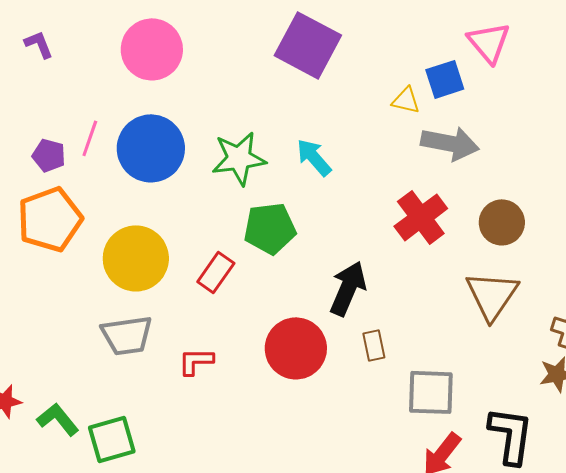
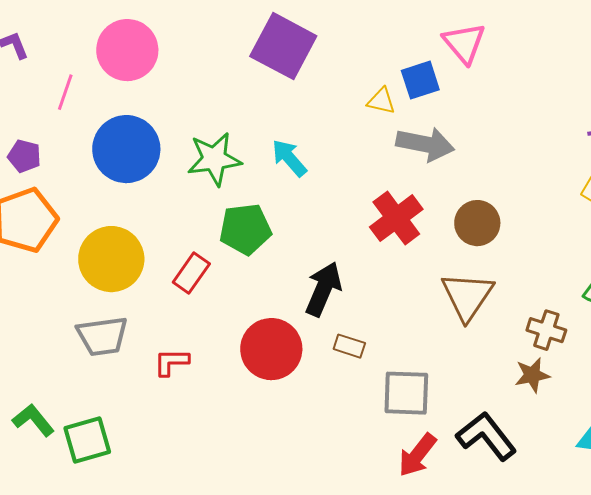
pink line: (90, 138) -> (65, 92), moved
brown rectangle: (374, 345) -> (349, 346), turned -60
black L-shape: (511, 435) -> (486, 436), turned -46

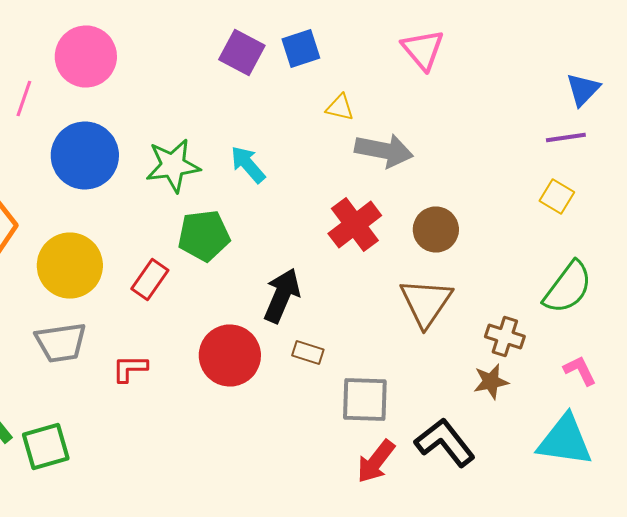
purple square: (283, 46) -> (242, 52), size x0.7
blue square: (420, 80) -> (301, 48), moved

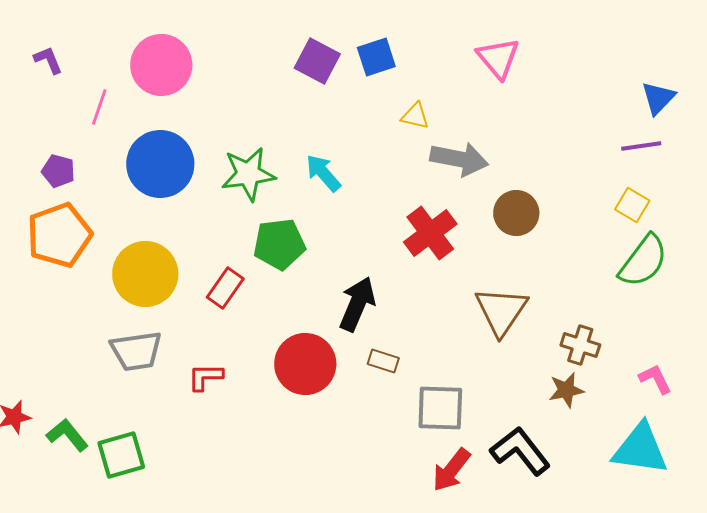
brown circle: (436, 230) -> (516, 213), moved
green semicircle: (568, 288) -> (643, 261), moved

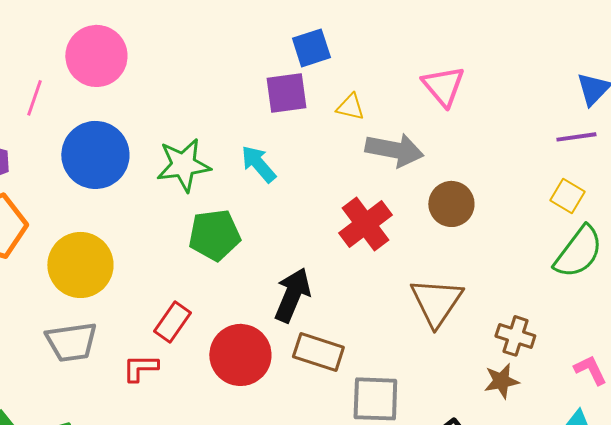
pink triangle: (498, 58) -> (443, 86), moved
purple square: (317, 61) -> (286, 93), moved, turned -36
red rectangle: (225, 288) -> (172, 322), moved
brown rectangle: (383, 361) -> (318, 352), size x1.6

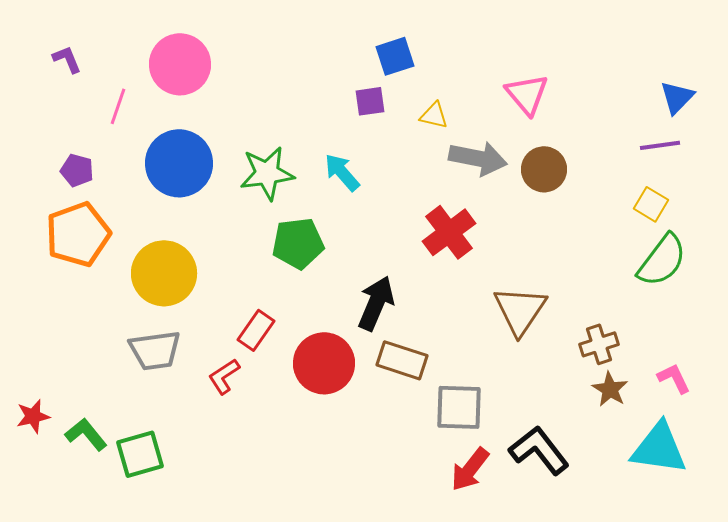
purple square: (286, 93) -> (370, 101), size x0.7
brown circle: (451, 204) -> (544, 169), moved
brown cross: (515, 336) -> (599, 344), turned -36
red L-shape: (140, 368) -> (224, 376), turned -33
brown star: (501, 381) -> (610, 389), moved, turned -30

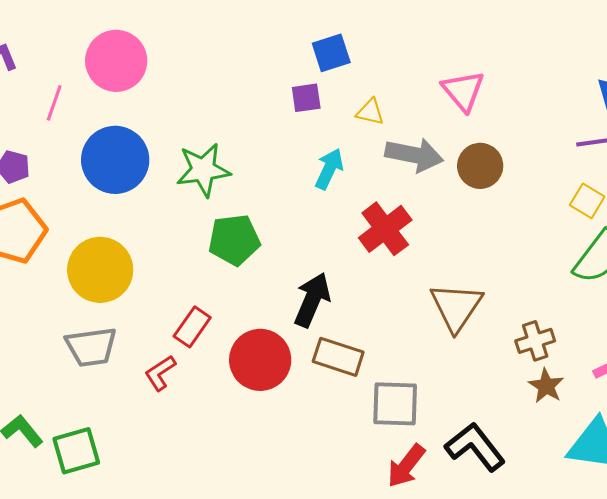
cyan arrow: (342, 172) -> (329, 169), moved, turned 66

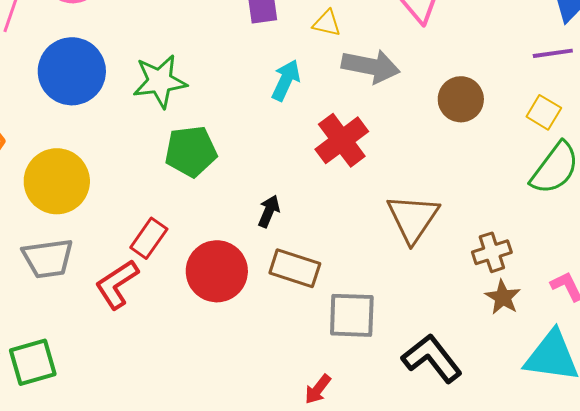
brown circle: (480, 166) -> (461, 99), moved
black arrow: (312, 300) -> (269, 211), size x0.6
red L-shape: (160, 373) -> (117, 284), size x1.4
red arrow: (406, 466) -> (318, 389), moved, size x0.7

